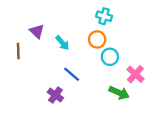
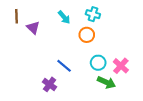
cyan arrow: (62, 43) -> (64, 17), moved
brown line: (18, 51) -> (16, 16), moved
cyan circle: (110, 57) -> (98, 63), moved

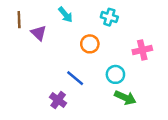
cyan arrow: (64, 17) -> (65, 15), moved
orange circle: (87, 35) -> (90, 44), moved
pink cross: (121, 66) -> (142, 50), moved, turned 35

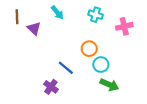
orange circle: (90, 44) -> (89, 49), moved
pink cross: (142, 50) -> (124, 26), moved

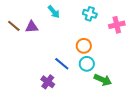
brown line: (17, 17) -> (14, 26), moved, turned -48
purple triangle: (34, 28) -> (32, 27), turned -48
cyan circle: (101, 65) -> (87, 64), moved

